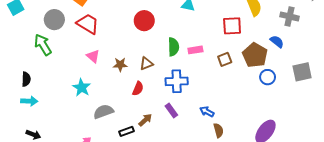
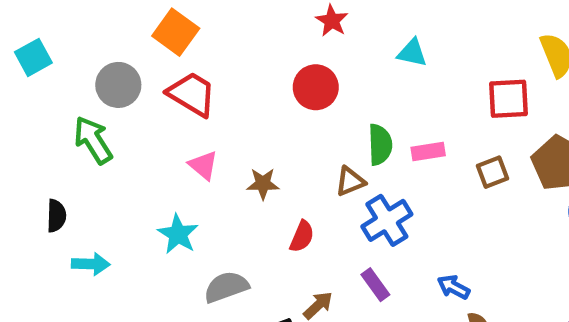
brown triangle: (146, 64) -> (350, 181), moved
blue cross: (177, 81) -> (387, 220), turned -30
cyan arrow: (29, 101) -> (91, 264), moved

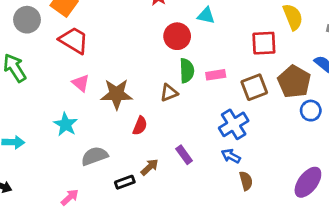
gray circle: (118, 85) -> (27, 20), moved
red circle: (316, 87) -> (177, 36), moved
brown square: (492, 172) -> (254, 87), size x1.4
brown star: (263, 184) -> (117, 94), size x1.6
blue cross: (387, 220) -> (234, 124), moved

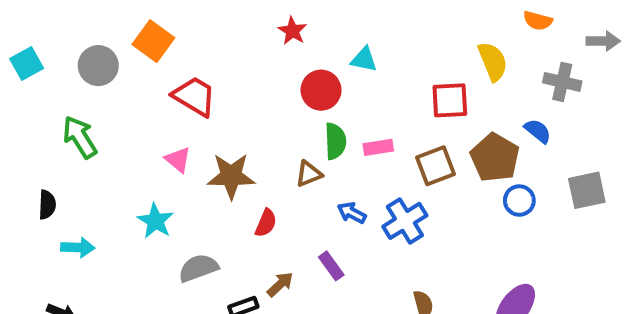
red trapezoid: (74, 40) -> (194, 96), moved
blue arrow: (231, 156) -> (352, 213), moved

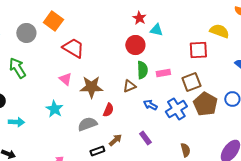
red star: (292, 31) -> (139, 18), moved
yellow semicircle: (493, 61) -> (219, 31), turned -48
brown pentagon: (495, 158) -> (205, 104), moved
purple rectangle: (331, 266) -> (145, 138), moved
gray semicircle: (198, 268) -> (87, 124), moved

